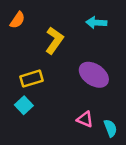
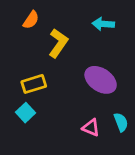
orange semicircle: (17, 20) -> (31, 20), moved
cyan semicircle: (110, 128) -> (121, 122), moved

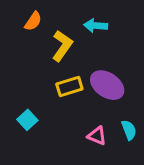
cyan arrow: (103, 24) -> (96, 26), moved
yellow rectangle: (34, 84) -> (69, 87), moved

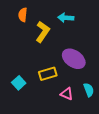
orange semicircle: (33, 21) -> (23, 15), turned 152
yellow rectangle: (69, 87) -> (48, 74), moved

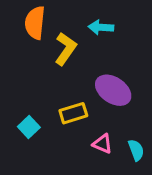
orange semicircle: (23, 15) -> (35, 23), size x1.5
cyan semicircle: (89, 90) -> (136, 150), moved

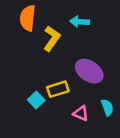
cyan square: (29, 127) -> (36, 100), moved
cyan semicircle: (136, 150) -> (107, 107), moved

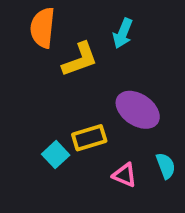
cyan arrow: (80, 22) -> (123, 33), turned -72
yellow L-shape: (52, 39) -> (80, 59), turned 35

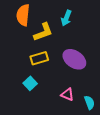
yellow rectangle: (89, 138) -> (39, 58), moved
cyan semicircle: (166, 166) -> (89, 102), moved

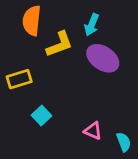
yellow rectangle: (39, 58) -> (19, 79), moved
purple ellipse: (74, 59) -> (103, 58), moved

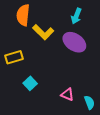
cyan arrow: (92, 25) -> (76, 16), moved
yellow L-shape: (60, 44) -> (43, 32), turned 65

